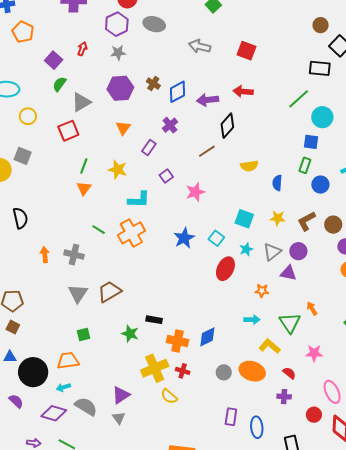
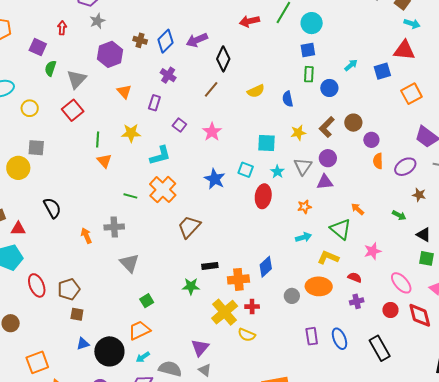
red arrow: (243, 91) -> (249, 21), moved
brown trapezoid: (109, 292) -> (189, 227), moved

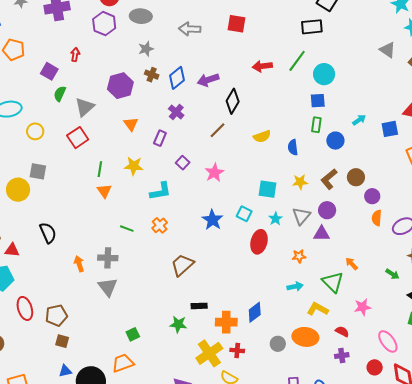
gray star: (97, 21) -> (146, 49), moved
orange cross: (163, 190) -> (160, 225), size x0.6
gray triangle: (129, 263) -> (108, 287), moved

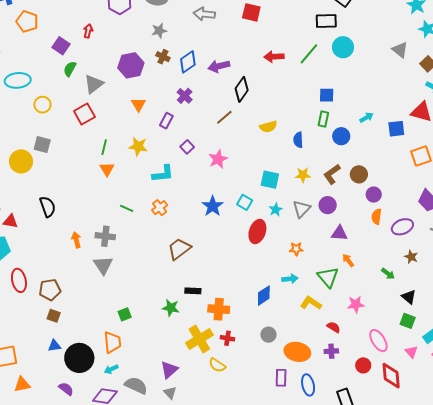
cyan circle: (324, 74) -> (343, 47), moved
purple triangle: (322, 234) -> (339, 233), moved
blue diamond: (255, 312) -> (264, 296), moved
orange ellipse: (305, 337) -> (297, 352), moved
orange trapezoid: (123, 363) -> (112, 342), turned 100

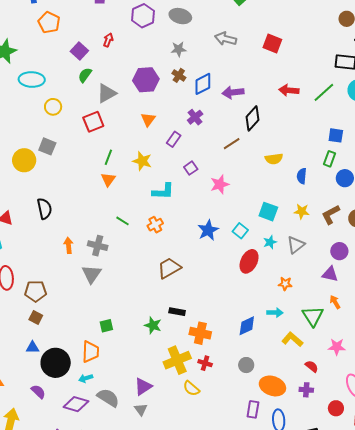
purple circle: (328, 205) -> (339, 251), moved

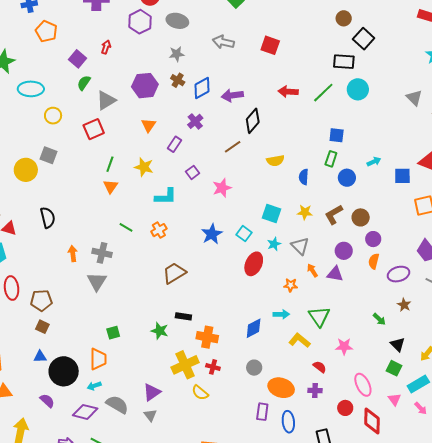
gray triangle: (296, 245) -> (300, 246), turned -36
orange arrow: (335, 302) -> (312, 270), moved

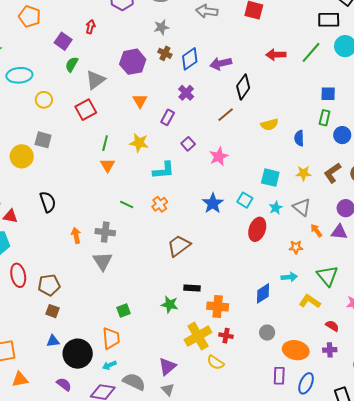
blue ellipse: (288, 422) -> (306, 383), turned 35

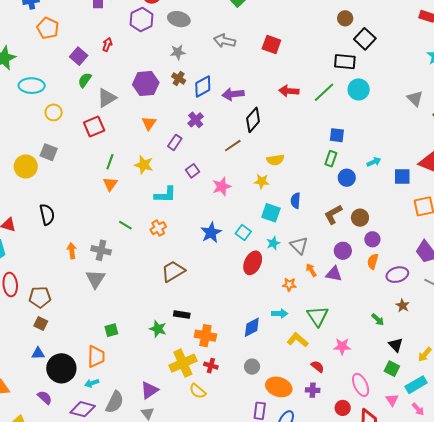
blue semicircle: (299, 138) -> (296, 201), moved
yellow star: (303, 173) -> (262, 181), moved
gray semicircle: (134, 382) -> (115, 402), turned 85

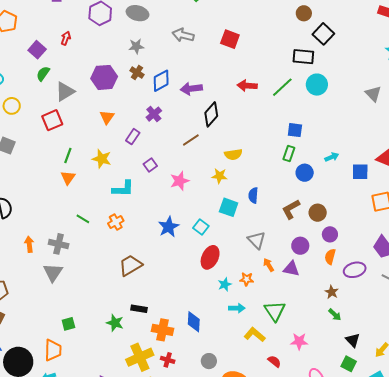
cyan star: (273, 243) -> (225, 284), moved
brown star: (403, 305) -> (332, 292), moved
blue diamond: (252, 327) -> (194, 322), moved, turned -60

